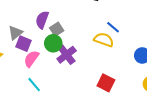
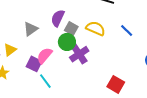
gray square: (57, 29) -> (71, 29), turned -32
yellow semicircle: (104, 40) -> (96, 28), moved
purple square: (24, 44) -> (34, 64), moved

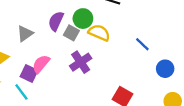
blue line: (127, 30) -> (142, 44), moved
green circle: (67, 42) -> (83, 19), moved
cyan line: (45, 81) -> (21, 92), moved

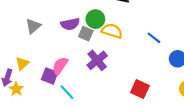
purple semicircle: (56, 21) -> (70, 24), turned -120
gray triangle: (25, 34) -> (33, 26), moved
cyan line: (21, 92) -> (67, 92), moved

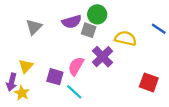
yellow semicircle: (112, 31) -> (126, 38), moved
pink semicircle: (60, 66) -> (76, 66), moved

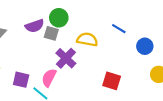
pink semicircle: (76, 66) -> (49, 78), moved

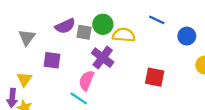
green circle: (59, 18) -> (103, 24), moved
purple square: (21, 80) -> (52, 60), moved

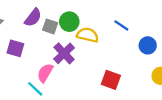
purple semicircle: (65, 26) -> (33, 18), turned -36

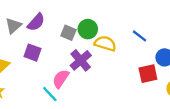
purple semicircle: (33, 18) -> (36, 22), moved
red square: (111, 80) -> (148, 74), moved, turned -36

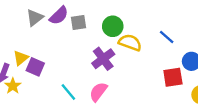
gray square: (68, 33) -> (78, 23), moved, turned -35
purple square: (32, 53) -> (35, 67), moved
pink semicircle: (61, 79) -> (98, 92), moved

